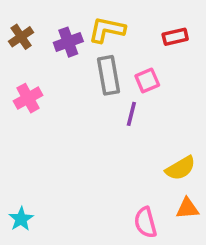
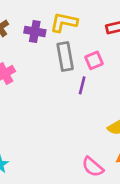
purple cross: (68, 42) -> (35, 31), turned 30
pink semicircle: (145, 222) -> (93, 167), turned -35

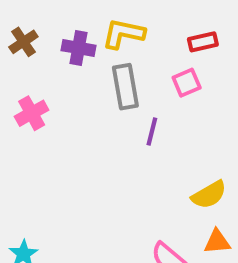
pink square: (94, 60) -> (187, 83), moved

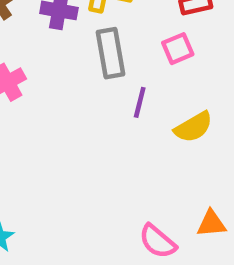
yellow semicircle: (209, 195) -> (193, 127), moved

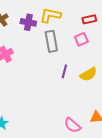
purple line: (140, 102) -> (64, 71), moved

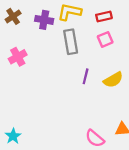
red rectangle: (89, 19) -> (104, 16), moved

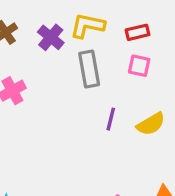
purple cross: (44, 20) -> (51, 37), turned 30
pink square: (105, 39) -> (139, 66), turned 35

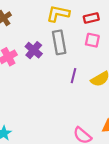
purple cross: (51, 37) -> (34, 50), moved

